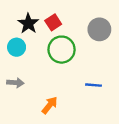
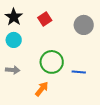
black star: (28, 23) -> (14, 17), moved
green circle: (62, 50) -> (52, 62), moved

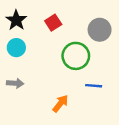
green circle: (52, 62) -> (76, 56), moved
orange arrow: (42, 89) -> (60, 104), moved

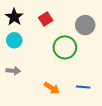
blue line: (94, 86) -> (83, 87), moved
orange arrow: (60, 104) -> (52, 88), turned 84

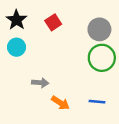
green circle: (65, 47) -> (102, 58), moved
gray arrow: (13, 71) -> (40, 83), moved

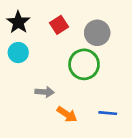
gray circle: (99, 29) -> (97, 33), moved
green circle: (102, 58) -> (84, 64), moved

